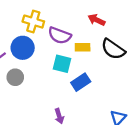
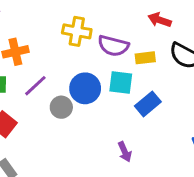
blue circle: (23, 48) -> (85, 88), moved

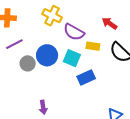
purple arrow: (125, 152) -> (43, 107), moved

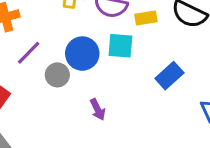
blue rectangle: (86, 77) -> (169, 76), moved
purple arrow: (43, 107) -> (98, 109), moved

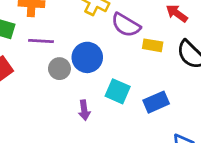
cyan square: (120, 46) -> (118, 91), moved
purple line: (29, 53) -> (41, 41), turned 30

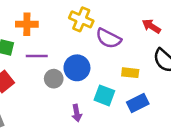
yellow rectangle: (153, 45) -> (130, 73), moved

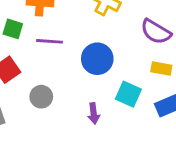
purple semicircle: (108, 38) -> (156, 32), moved
gray circle: (54, 79) -> (41, 97), moved

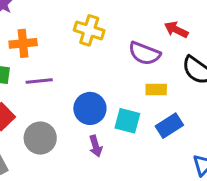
blue circle: (97, 59) -> (90, 108), moved
gray circle: (41, 97) -> (40, 138), size x1.4

